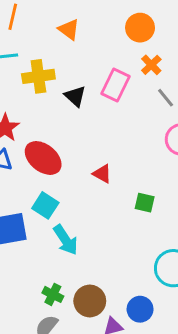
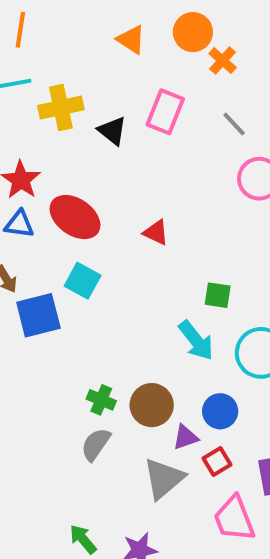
orange triangle: (69, 29) -> (131, 40), moved
orange cross: (151, 65) -> (223, 60), moved
green square: (145, 203) -> (218, 295), moved
cyan arrow: (66, 240) -> (196, 340), moved

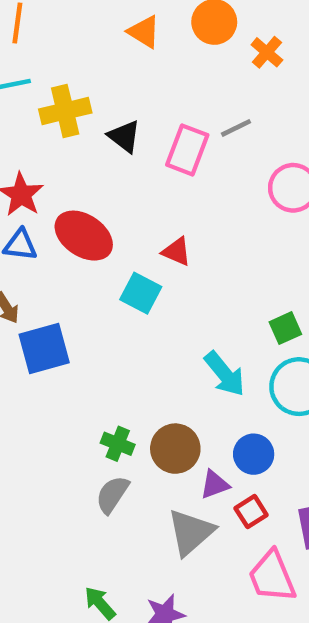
orange cross: (223, 60) -> (267, 52), moved
pink rectangle: (165, 112) -> (187, 150), moved
gray line: (234, 124) -> (236, 128), moved, turned -72
cyan square: (83, 281) -> (141, 293), moved
green square: (218, 295) -> (285, 328), moved, turned -32

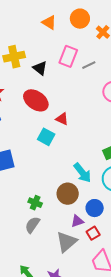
pink rectangle: (187, 150) -> (68, 56), moved
red ellipse: (84, 236) -> (36, 100), moved
brown circle: (175, 449) -> (68, 194), moved

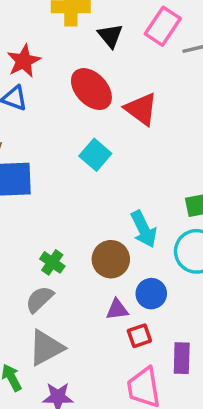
red triangle: (62, 119) -> (141, 109), moved, size x1.5
gray triangle: (67, 242) -> (46, 348), moved

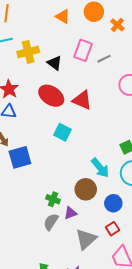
purple triangle: (117, 309) -> (70, 213), moved
gray triangle: (46, 348) -> (86, 239), moved

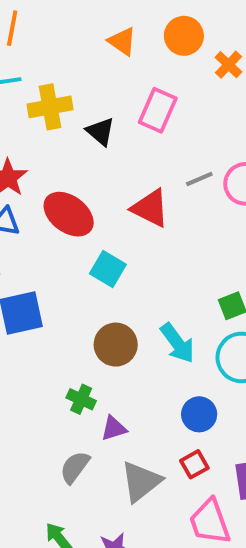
gray line: (104, 59) -> (199, 179), moved
red ellipse: (51, 96) -> (69, 214), moved
brown circle: (86, 189) -> (116, 345), moved
gray semicircle: (51, 222) -> (75, 467), moved

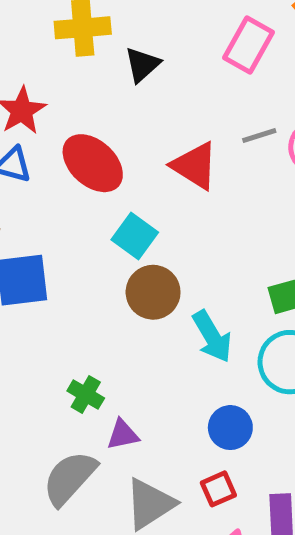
pink rectangle: (158, 110) -> (248, 45), moved
black triangle: (100, 132) -> (142, 65), turned 32
brown circle: (116, 345) -> (153, 292), moved
gray semicircle: (75, 467) -> (70, 478), size x1.4

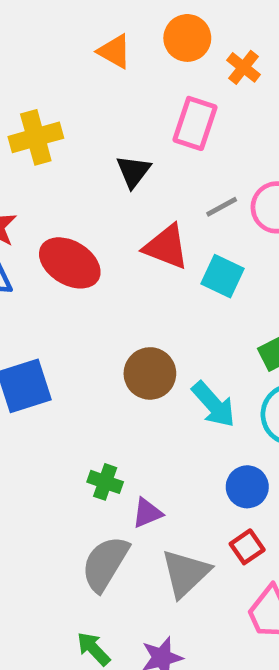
black triangle: (142, 65) -> (133, 171), moved
cyan square: (135, 236) -> (222, 276), moved

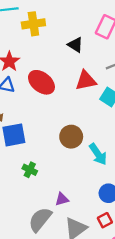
black triangle: (133, 171) -> (75, 45), turned -42
red triangle: (166, 247) -> (86, 81), turned -40
green cross: (105, 482) -> (30, 170), moved

